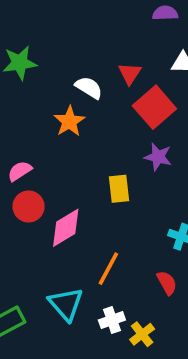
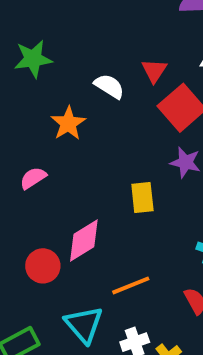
orange star: (69, 121) -> (68, 123), moved
red circle: (29, 207) -> (43, 266), moved
orange line: (108, 269) -> (131, 285), turned 40

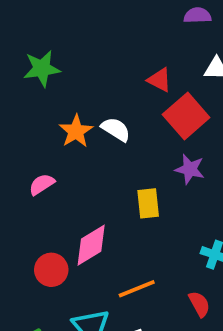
red triangle: (154, 71) -> (159, 80), turned -36
white semicircle: (109, 86) -> (116, 129), moved

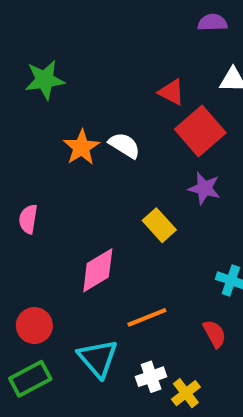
pink semicircle: (42, 184) -> (28, 219), moved, turned -48
yellow rectangle: (148, 203) -> (159, 225), turned -36
red circle: (51, 270) -> (34, 326), moved

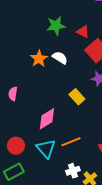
green star: (45, 80) -> (56, 26), moved
cyan triangle: (98, 358) -> (46, 149), moved

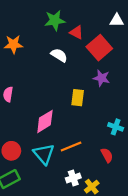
red triangle: (83, 32) -> (76, 32), moved
orange star: (39, 59) -> (13, 44), moved, turned 30
yellow rectangle: (77, 97) -> (78, 98), turned 49

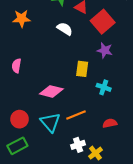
pink diamond: (45, 121) -> (51, 91), turned 45
cyan cross: (116, 127) -> (104, 87), moved
red semicircle: (107, 155) -> (110, 123), turned -72

